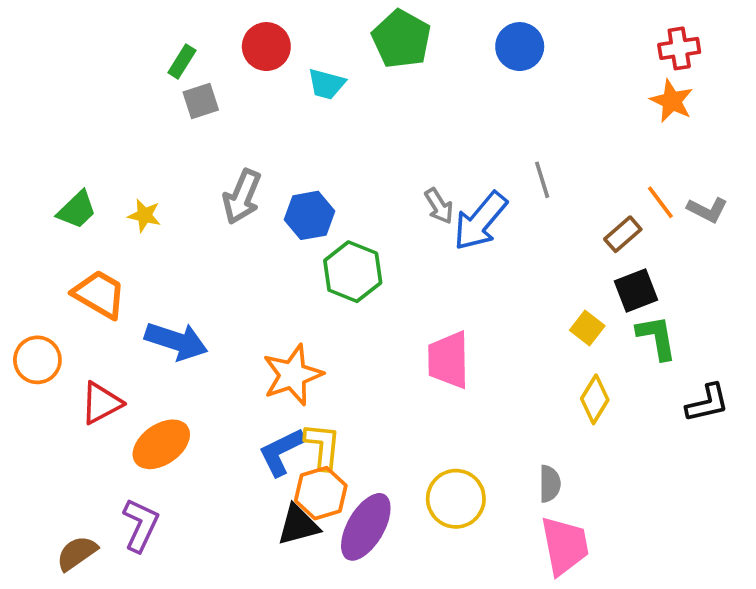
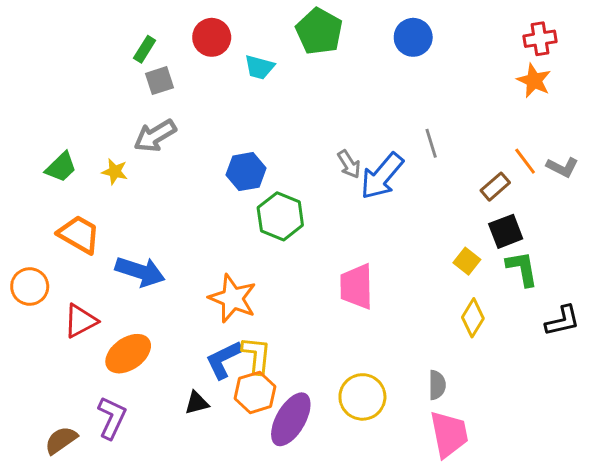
gray arrow: (242, 197) -> (155, 136), moved, turned 36
orange star: (293, 375) -> (233, 298), turned -30
black triangle: (298, 525) -> (197, 403), moved, size x0.7

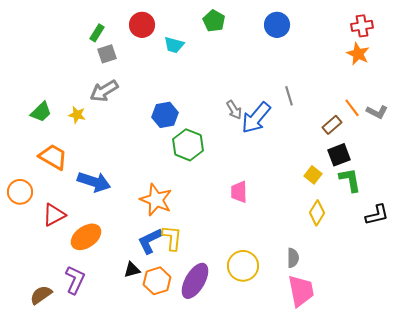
green pentagon: (319, 31) -> (214, 21), size x0.7
pink trapezoid: (356, 287) -> (239, 192), size x0.7
orange hexagon: (255, 392) -> (157, 281), moved

